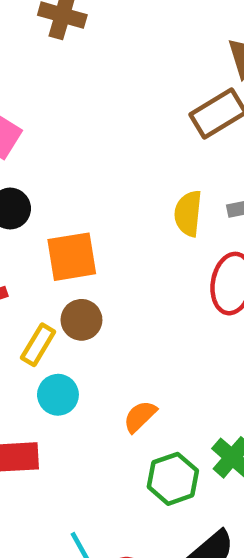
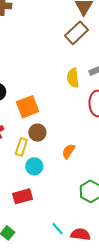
orange semicircle: (140, 416) -> (68, 151), moved

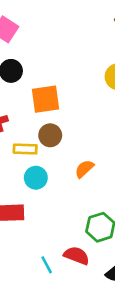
yellow rectangle: (21, 147) -> (25, 149), turned 60
red semicircle: (81, 234) -> (77, 256), moved

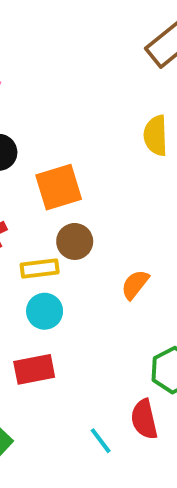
cyan circle: (36, 178) -> (45, 311), moved
red semicircle: (77, 256) -> (144, 419), turned -115

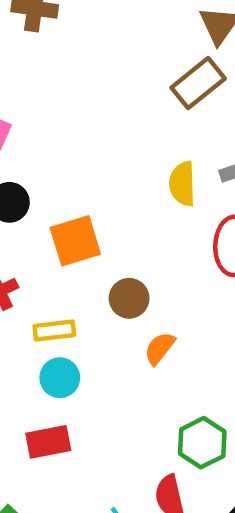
brown circle: (75, 241) -> (129, 298), moved

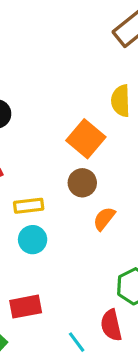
orange square: (75, 241) -> (86, 139), moved, turned -33
red rectangle: (48, 442) -> (26, 307), moved

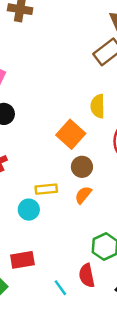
brown circle: (82, 183) -> (82, 167), moved
yellow rectangle: (29, 206) -> (46, 189), moved

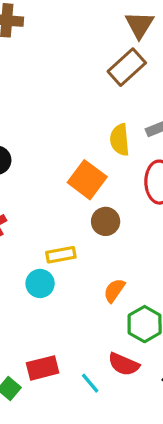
orange semicircle: (83, 195) -> (114, 290), moved
red rectangle: (22, 260) -> (43, 368), moved
red semicircle: (87, 276) -> (124, 364), turned -50

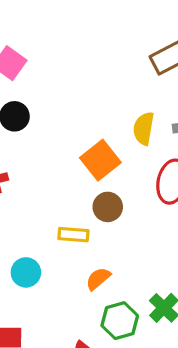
yellow rectangle: (61, 255) -> (73, 235), moved
cyan circle: (40, 283) -> (26, 272), moved

